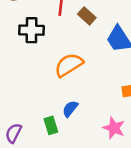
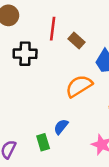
orange semicircle: (69, 65) -> (79, 86), moved

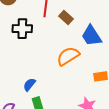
blue semicircle: (61, 127) -> (29, 85), moved

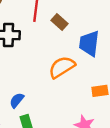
blue trapezoid: (91, 36) -> (89, 43), turned 40

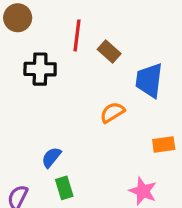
orange semicircle: (62, 67) -> (112, 112), size x0.7

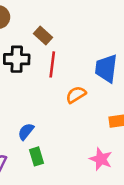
red line: (77, 35) -> (52, 64), moved
brown rectangle: (109, 51) -> (43, 36), moved

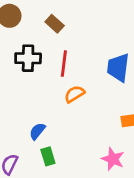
brown rectangle: (43, 36) -> (55, 24), moved
orange semicircle: (76, 95) -> (74, 94), moved

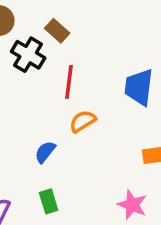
black cross: (28, 58) -> (28, 55), moved, turned 30
blue semicircle: (37, 131) -> (45, 152), moved

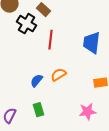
orange semicircle: (83, 121) -> (59, 75), moved
pink star: (132, 205) -> (88, 112), turned -30

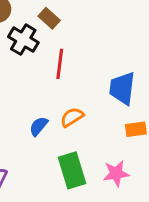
blue trapezoid: (92, 43) -> (122, 88), moved
green rectangle: (39, 110) -> (72, 170), moved, size x1.6

